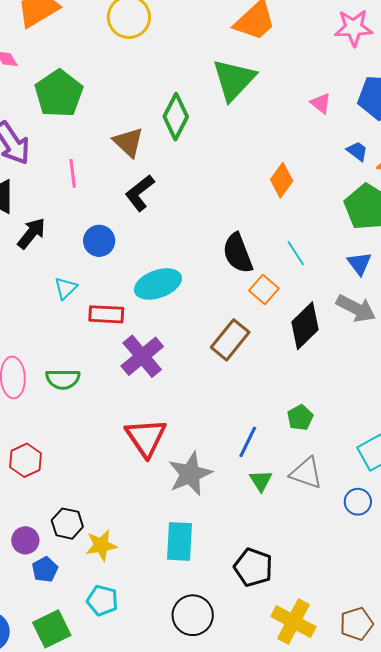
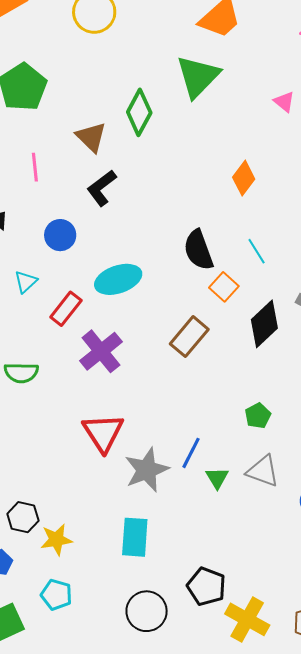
red rectangle: (106, 314) -> (66, 309), turned -56
blue line: (248, 442) -> (191, 453), moved
black pentagon: (253, 567) -> (206, 586), moved

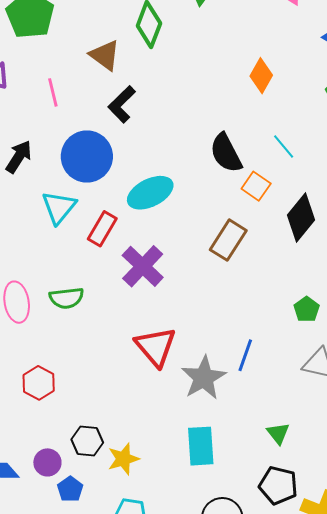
blue circle: (60, 235) -> (87, 157), size x1.6
cyan triangle: (26, 282) -> (59, 207), size x1.5
green triangle: (217, 478) -> (278, 433), moved

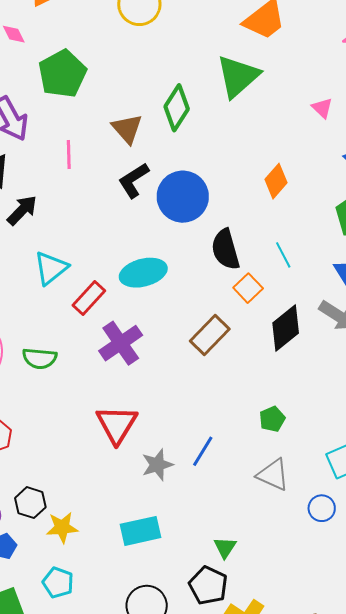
blue circle: (87, 157) -> (183, 197), moved
gray star: (204, 378) -> (157, 465), size x0.7
green triangle: (278, 433) -> (225, 548), moved
cyan rectangle: (201, 446) -> (140, 531), turned 69

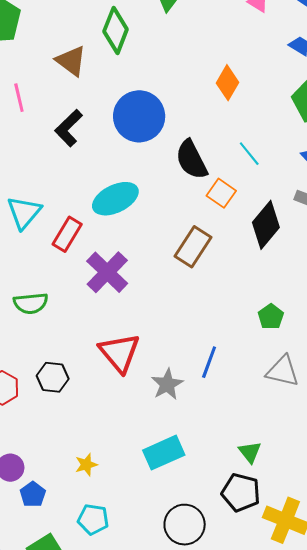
black L-shape: (134, 180) -> (69, 128), moved
black hexagon: (30, 503) -> (53, 377), moved
yellow star: (62, 528) -> (86, 465), size x0.7

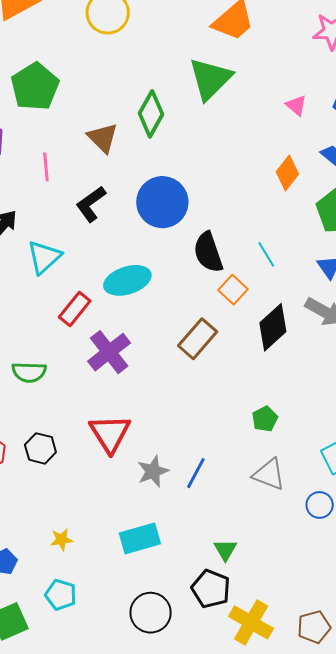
orange diamond: (227, 83) -> (287, 173), moved
cyan triangle: (24, 213) -> (44, 257), moved
blue line: (209, 362) -> (196, 473), moved

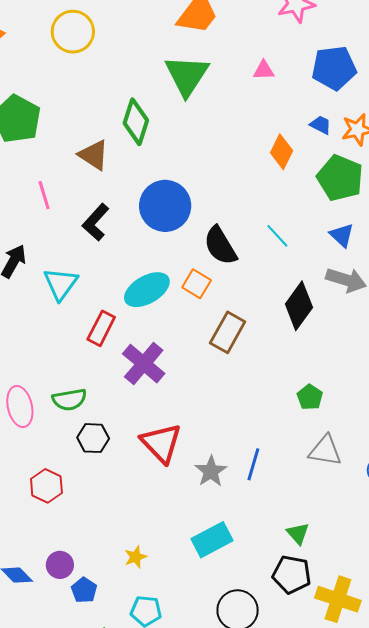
pink triangle: (296, 105) -> (264, 70), moved, turned -30
orange square: (233, 290) -> (197, 284), moved
black hexagon: (40, 448) -> (93, 438), moved

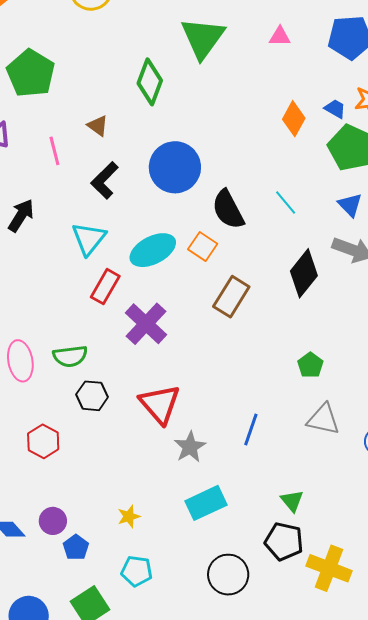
blue trapezoid: (321, 125) -> (335, 109), moved
brown triangle: (94, 155) -> (98, 126), moved, size x0.7
cyan triangle: (61, 284) -> (89, 239), moved
gray star: (211, 471) -> (190, 447), moved

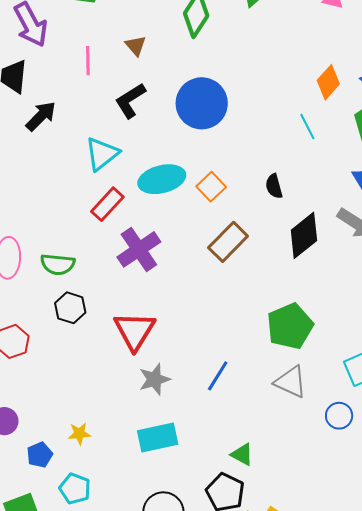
cyan line: (286, 202) -> (307, 127), moved
black semicircle: (228, 210) -> (274, 186), moved, size x0.6
green pentagon: (310, 365) -> (290, 326), size x1.8
green triangle: (292, 501) -> (242, 454), turned -35
blue pentagon: (76, 547) -> (40, 455), moved

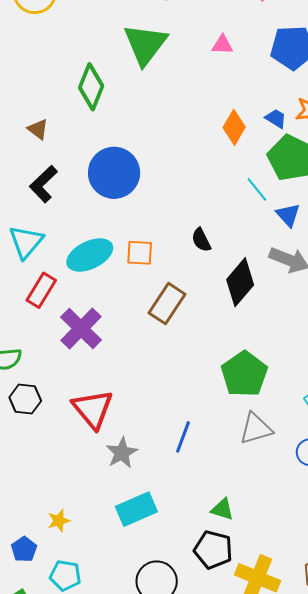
cyan line: (307, 127) -> (257, 189), moved
orange square: (211, 187) -> (140, 253), turned -32
gray triangle: (291, 382) -> (256, 429), turned -30

